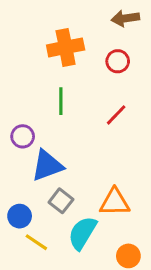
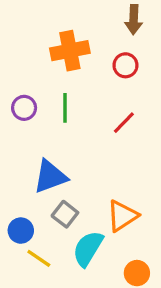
brown arrow: (125, 18) -> (134, 20), turned -80
purple circle: (23, 136) -> (24, 108), moved
orange triangle: (115, 202) -> (122, 216), turned -32

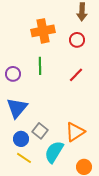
purple circle: (24, 108) -> (13, 74), moved
blue triangle: (50, 177) -> (17, 108), moved, turned -30
blue circle: (21, 231) -> (21, 139), moved

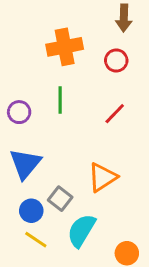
orange triangle: (75, 132) -> (103, 177), moved

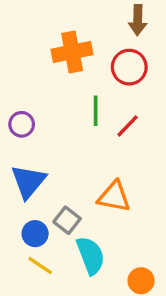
red circle: (116, 61) -> (129, 67), size x1.4
green line: (60, 100) -> (96, 111), moved
orange triangle: (103, 177) -> (114, 197), turned 44
cyan semicircle: (81, 230) -> (91, 255), turned 128

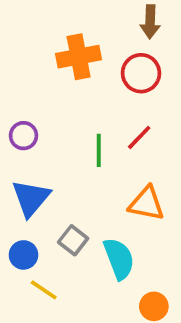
green line: (96, 111) -> (99, 150), moved
orange triangle: (114, 197) -> (146, 204), moved
blue circle: (35, 234) -> (23, 255), moved
cyan semicircle: (91, 255) -> (119, 259), moved

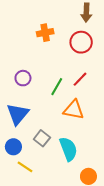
orange cross: (79, 57) -> (45, 33), size x0.7
purple circle: (23, 136) -> (23, 78), moved
green line: (99, 150) -> (57, 87), turned 30
orange triangle: (146, 204) -> (74, 110), moved

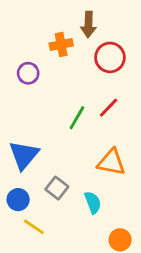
brown arrow: (86, 13) -> (88, 24), moved
purple circle: (23, 78) -> (28, 73), moved
orange triangle: (74, 110) -> (111, 162), moved
cyan semicircle: (68, 149) -> (93, 202), size x0.7

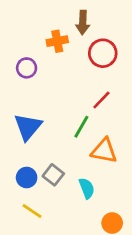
green line: (77, 118) -> (81, 127), moved
blue triangle: (24, 155) -> (28, 127), moved
blue circle: (18, 200) -> (27, 178), moved

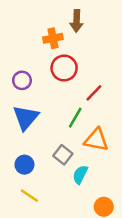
red circle: (103, 53) -> (64, 68), moved
purple circle: (27, 68) -> (22, 80), moved
gray square: (53, 175) -> (63, 155), moved
cyan semicircle: (87, 188) -> (80, 175), turned -132

